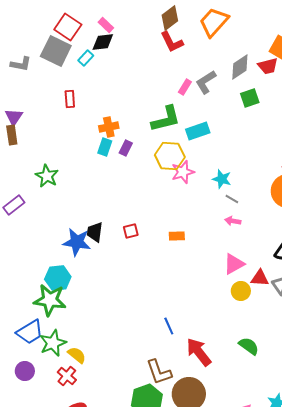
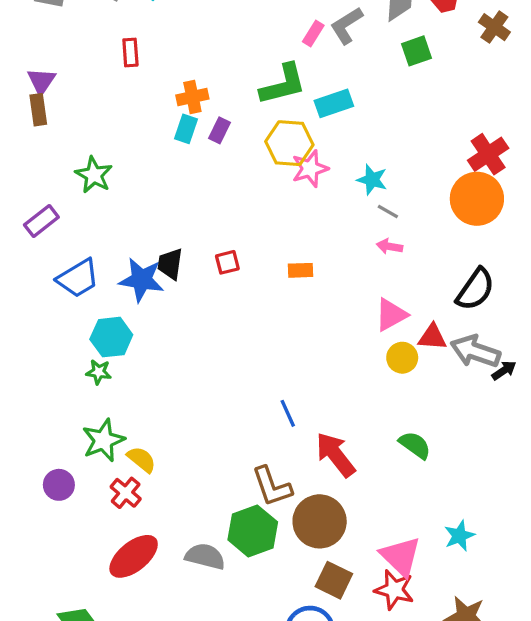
green star: (50, 300) -> (99, 372), size x0.5
blue trapezoid: (30, 332) -> (78, 278), moved

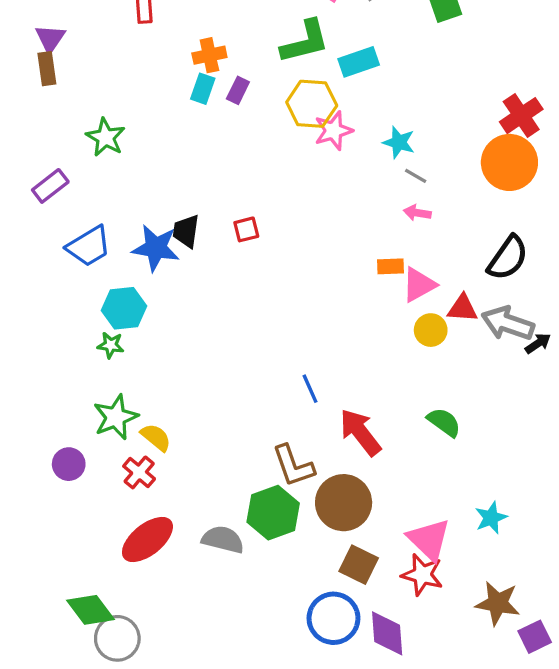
orange rectangle: (300, 270) -> (390, 266), moved

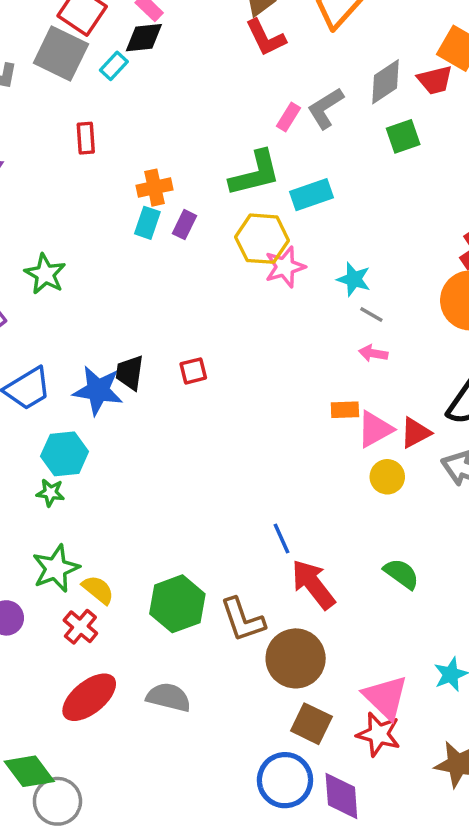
red triangle: (463, 308) -> (415, 433), moved, turned -32
blue line: (310, 389) -> (281, 539), moved
green hexagon: (273, 513) -> (177, 604), moved

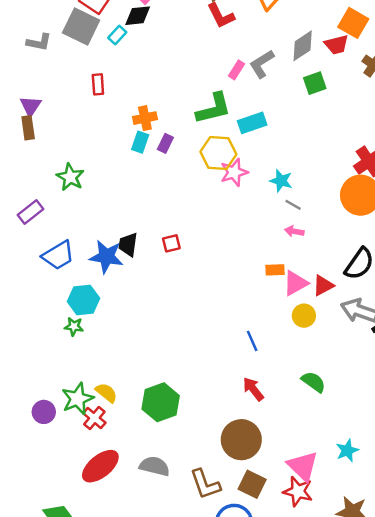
blue line: (281, 539) -> (252, 341), moved
green star: (56, 569) -> (77, 399), moved
red arrow: (313, 584) -> (253, 389), size x0.7
brown L-shape: (243, 620) -> (205, 484), moved

